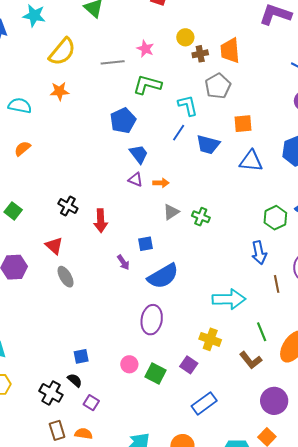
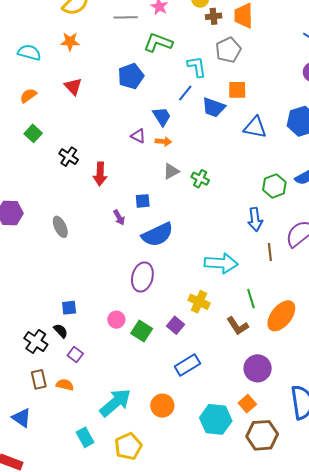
orange square: (243, 124) -> (237, 90), moved
blue trapezoid: (139, 154) -> (162, 116), moved
green square: (13, 211) -> (33, 133), moved
red triangle: (54, 246) -> (73, 86), moved

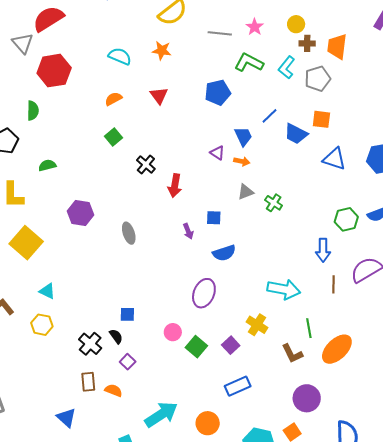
cyan L-shape: (197, 67) -> (287, 67), moved, turned -140
blue semicircle: (157, 235) -> (224, 253), size x0.7

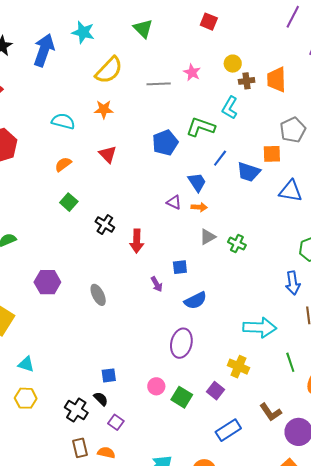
green L-shape: (249, 63) -> (201, 127), moved
gray pentagon: (318, 79) -> (293, 130), moved
brown L-shape: (292, 354) -> (271, 412), moved

